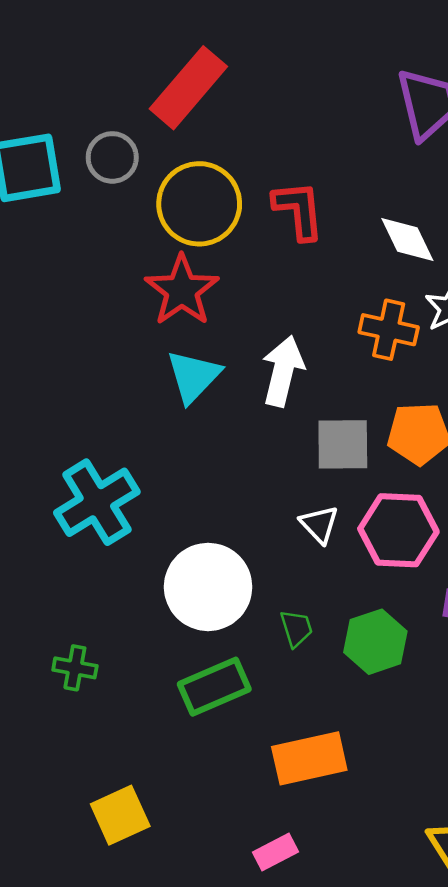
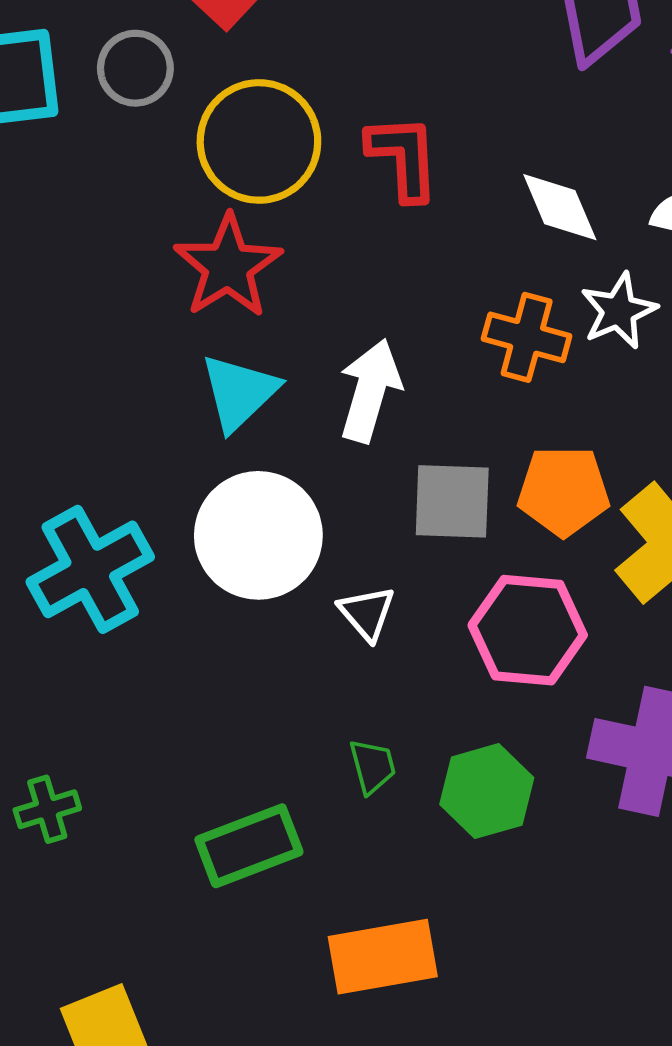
white triangle: (319, 524) -> (367, 613), moved
white circle: (208, 587) -> (258, 535), moved
green cross: (75, 668) -> (47, 809), turned -30

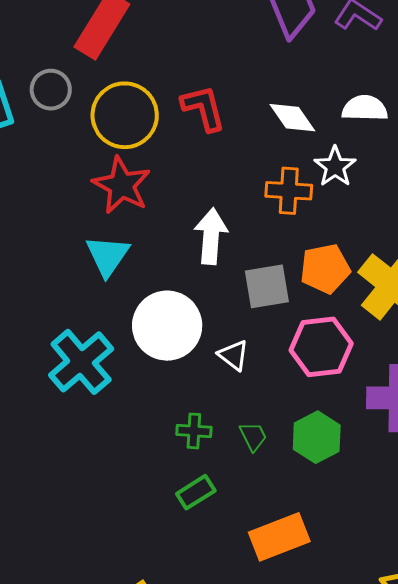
cyan triangle: (239, 392) -> (108, 256), moved
green cross: (47, 809) -> (194, 431), moved, turned 32
green rectangle: (249, 846) -> (196, 492), size x0.7

